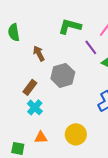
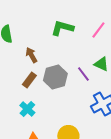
purple line: (91, 47) -> (83, 74), moved
brown rectangle: (30, 87) -> (29, 80), moved

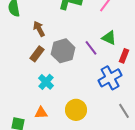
cyan cross: (27, 109) -> (46, 82), moved

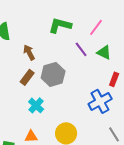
green triangle: (109, 38) -> (104, 52), moved
purple line: (91, 48) -> (81, 49), moved

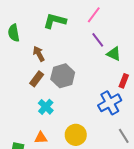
green L-shape: (60, 25) -> (55, 21), moved
pink line: (96, 27) -> (94, 15), moved
purple line: (81, 49) -> (98, 40), moved

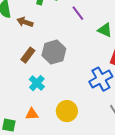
purple line: (98, 40) -> (78, 13), moved
brown arrow: (39, 54) -> (25, 22), moved, turned -42

